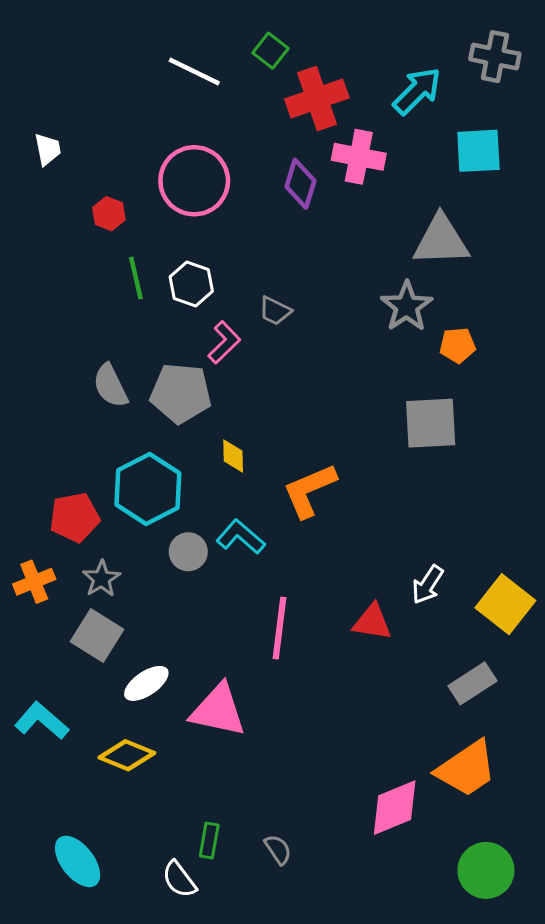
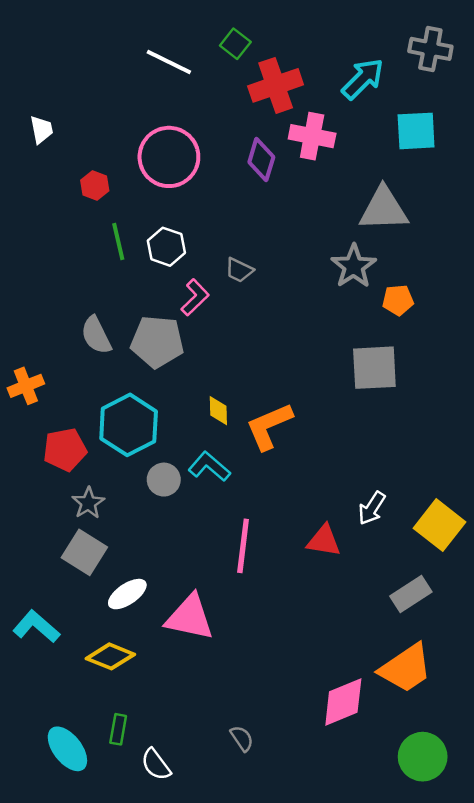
yellow diamond: (233, 456) -> (218, 411), moved
orange cross: (34, 582) -> (26, 386), moved
green rectangle: (209, 840) -> (118, 729), moved

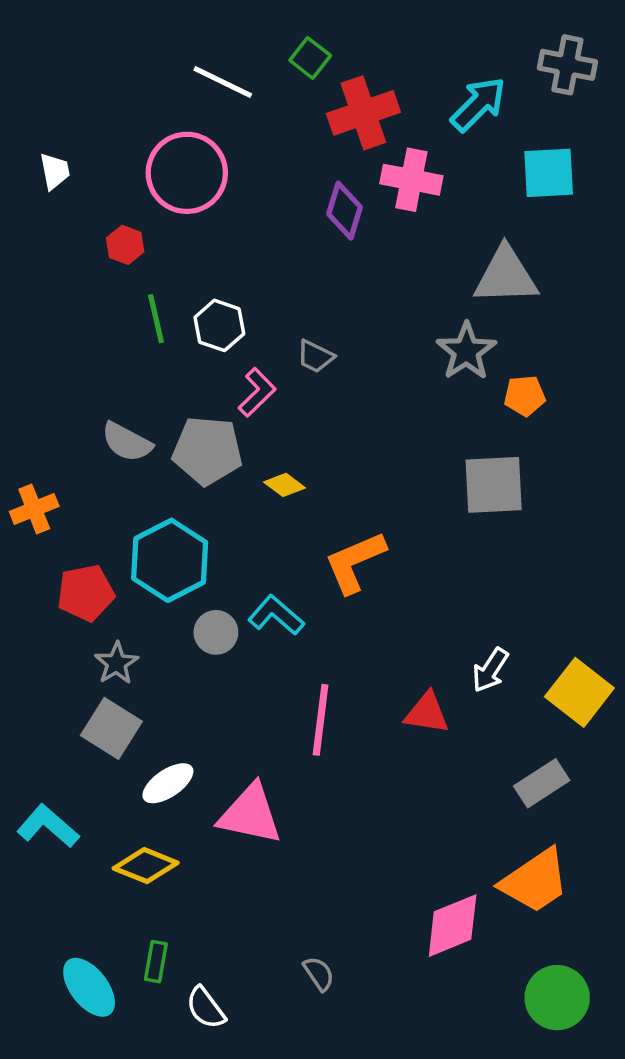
pink circle: (169, 157) -> (187, 173), moved
gray semicircle: (96, 335) -> (127, 442), turned -36
yellow diamond: (218, 411) -> (285, 485), moved, turned -52

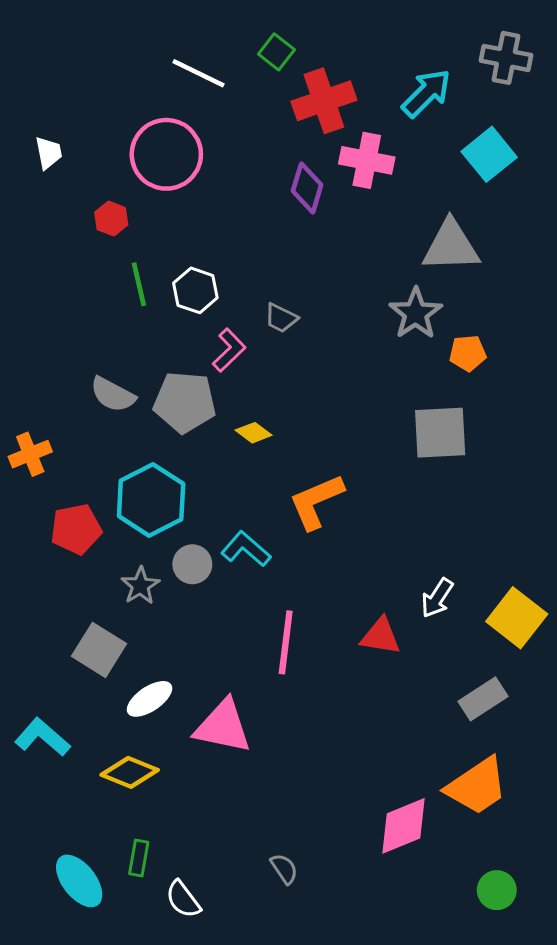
cyan square: (549, 173) -> (489, 154), turned -36
gray star: (116, 663) -> (140, 586), moved
green circle: (557, 998) -> (497, 890), size x0.7

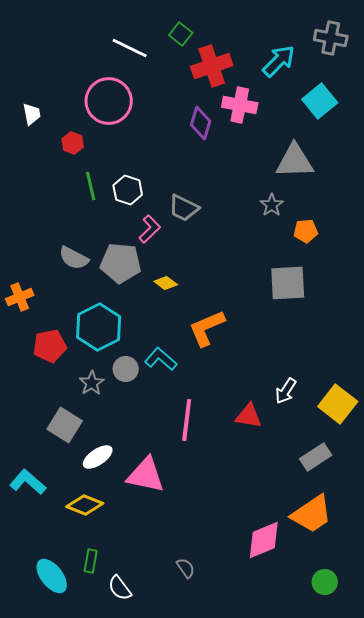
white trapezoid: (49, 153) -> (32, 114), moved
gray star: (416, 313) -> (272, 205), size x0.7
gray trapezoid: (281, 318) -> (184, 208), size x1.4

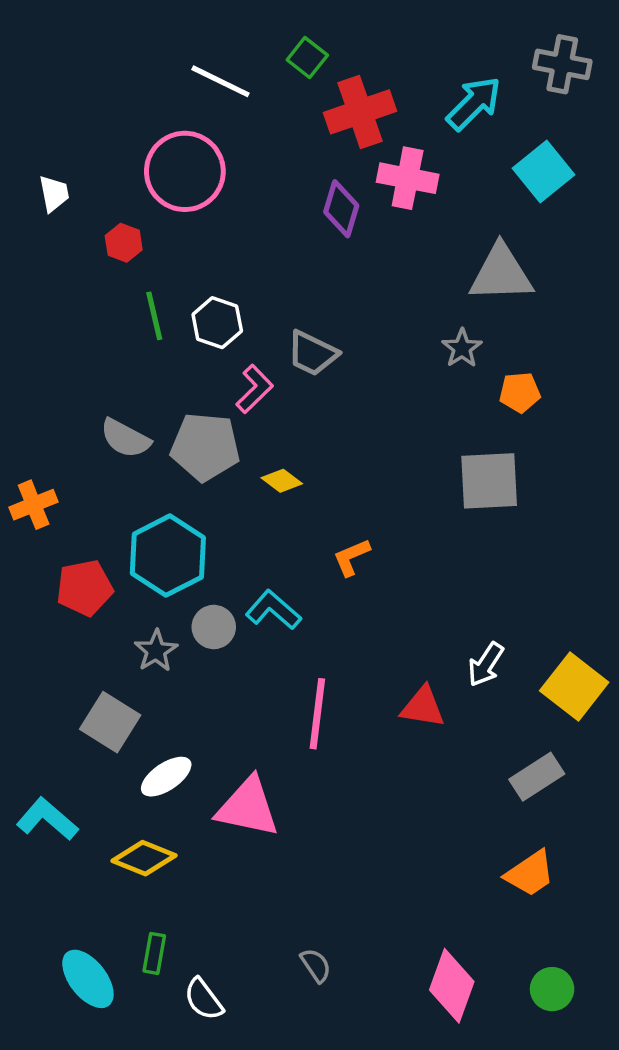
orange L-shape: (207, 328) -> (351, 557), size x0.6
orange trapezoid: (312, 514) -> (530, 874), size x0.7
pink diamond: (264, 540) -> (452, 986), moved, turned -48

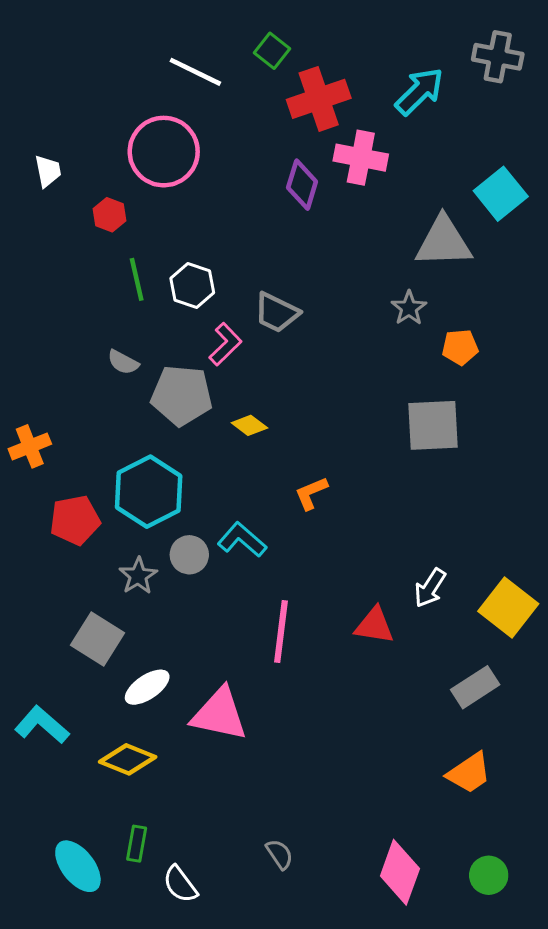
cyan square: (544, 171) -> (501, 194), moved
gray semicircle: (125, 438) -> (123, 362), moved, size x0.7

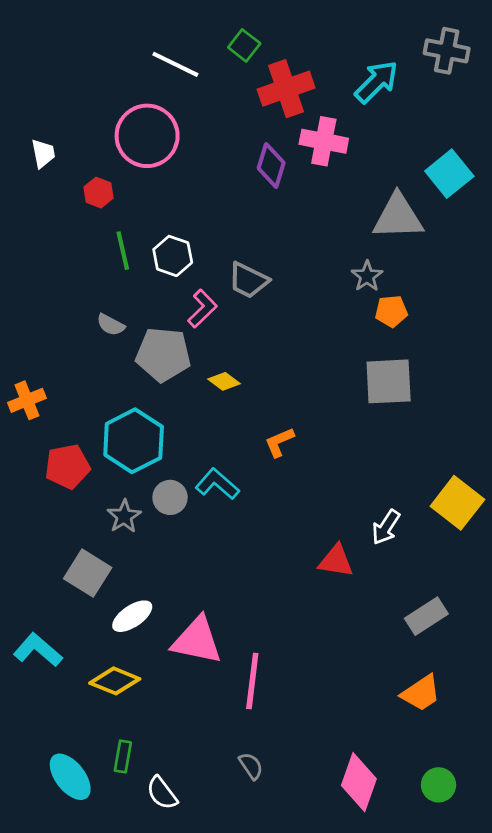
orange pentagon: (460, 347) -> (391, 311), moved
yellow square: (508, 607) -> (457, 503), moved
pink line: (281, 631) -> (252, 681), moved

